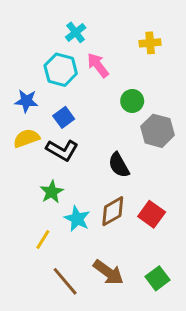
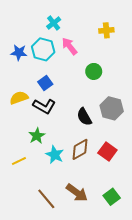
blue star: (26, 101) -> (19, 52), moved
gray hexagon: (158, 131) -> (112, 108), moved
yellow line: (43, 240) -> (19, 161), moved, turned 32

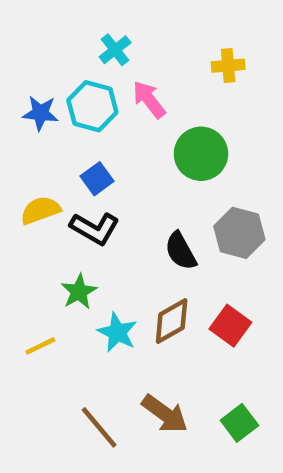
green circle: (94, 71) -> (201, 154), size x1.5

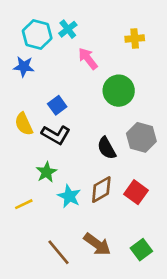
cyan hexagon: (92, 106) -> (37, 34), moved
yellow semicircle: (40, 210) -> (24, 124), turned -95

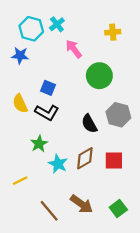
blue square: (57, 105) -> (48, 88), turned -32
red square: (136, 192) -> (114, 160), turned -36
yellow line: (24, 204) -> (20, 181), moved

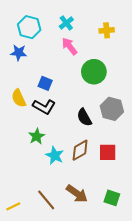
cyan cross: (57, 24) -> (66, 23), moved
yellow line: (20, 181) -> (13, 206), moved
green square: (118, 209) -> (112, 198), turned -35

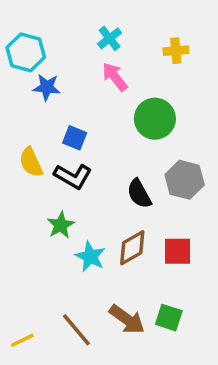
cyan hexagon: (29, 27) -> (26, 52), moved
blue star: (19, 53) -> (47, 87), moved
green square: (112, 198) -> (169, 318), moved

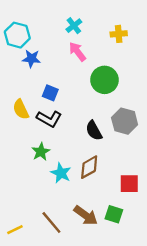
red square: (178, 251) -> (129, 184), moved

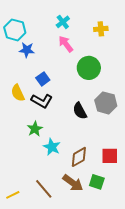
blue square: (50, 93) -> (43, 79), turned 32
brown diamond: (89, 167) -> (79, 157), moved

